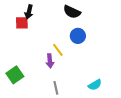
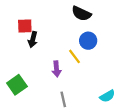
black arrow: (29, 12) -> (33, 40), moved
yellow line: (58, 50) -> (75, 56), moved

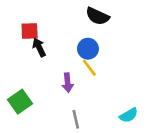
black arrow: (33, 40) -> (39, 47), turned 140
blue circle: (88, 41) -> (88, 49), moved

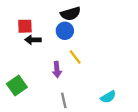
black semicircle: (97, 16) -> (71, 14), moved, turned -42
black arrow: (39, 47) -> (33, 40), turned -63
blue circle: (88, 49) -> (65, 31), moved

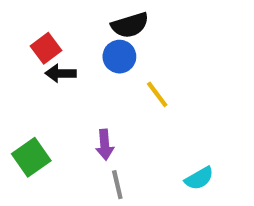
red square: (25, 26) -> (46, 48), turned -35
yellow line: (75, 57) -> (157, 94), moved
purple arrow: (57, 70) -> (105, 145), moved

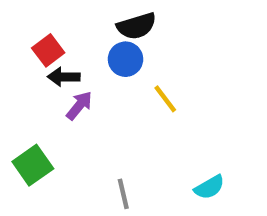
purple arrow: (105, 145) -> (79, 106), moved, turned -136

